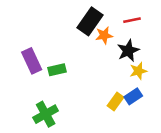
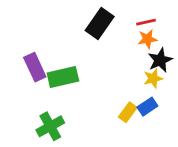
orange star: (104, 35) -> (147, 39), moved
black star: (128, 51) -> (160, 60), moved
green rectangle: (57, 70) -> (63, 77), size x1.5

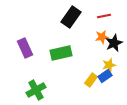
orange star: (147, 39) -> (102, 37), moved
green rectangle: (63, 77) -> (61, 53), moved
yellow star: (153, 78) -> (109, 65), moved

